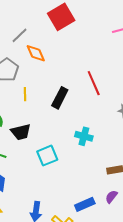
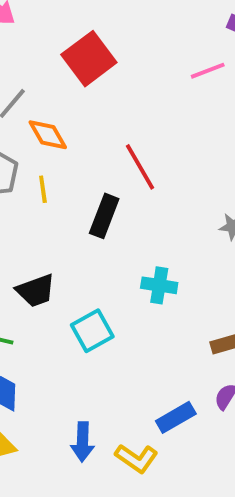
red line: (94, 83) -> (140, 167), moved
yellow line: (25, 94) -> (43, 189), moved

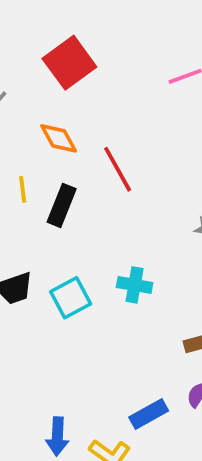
orange diamond: (48, 135) -> (59, 138), moved
black rectangle: (104, 216) -> (62, 205), moved
cyan square: (92, 331) -> (71, 298), moved

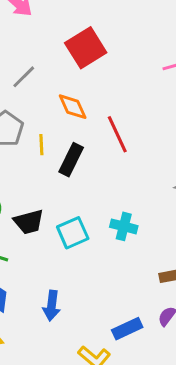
blue arrow: (57, 436) -> (52, 306), moved

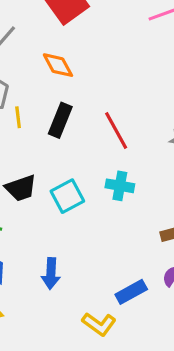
red line: (117, 134) -> (116, 131), moved
yellow line: (41, 145) -> (18, 117), moved

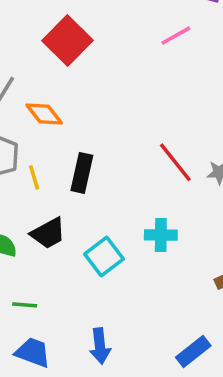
orange diamond: (58, 65) -> (44, 114), moved
red line: (116, 131) -> (175, 162), moved
black trapezoid: (21, 188) -> (48, 233), moved

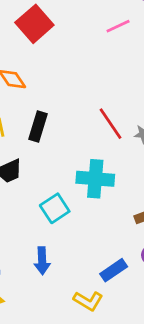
cyan cross: (161, 235) -> (95, 179), size x1.5
cyan square: (104, 256) -> (55, 208), moved

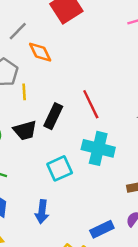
red line: (111, 124) -> (91, 104), moved
black rectangle: (38, 127) -> (53, 116), moved

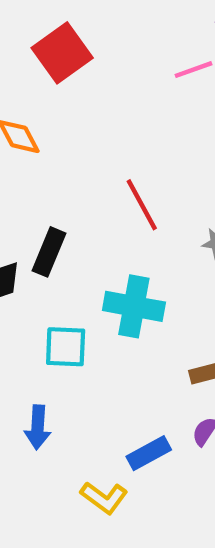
red line: (91, 104) -> (142, 205), moved
cyan square: (60, 168) -> (66, 347), turned 30

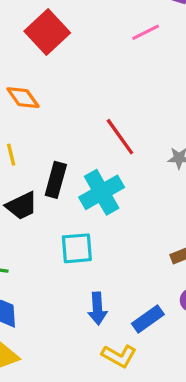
cyan cross: (134, 306) -> (102, 192), moved, turned -33
blue arrow: (38, 427) -> (97, 309), moved

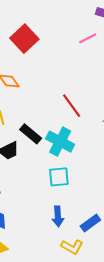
black rectangle: (56, 180) -> (31, 134), turned -65
cyan cross: (102, 192) -> (60, 142), turned -32
cyan square: (77, 248) -> (59, 177), moved

